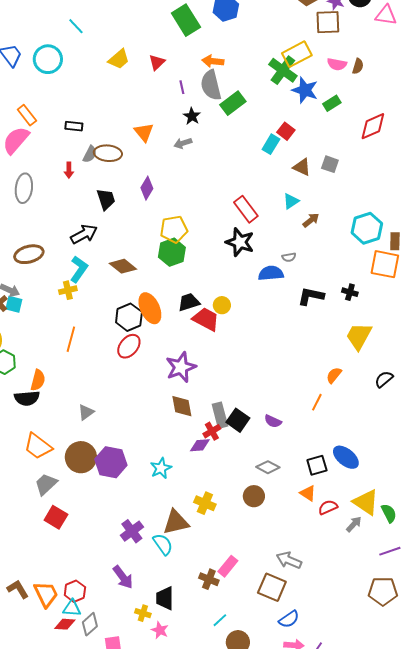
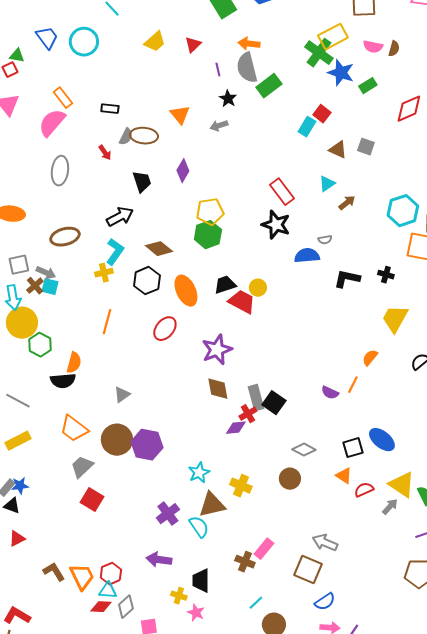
red arrow: (69, 170) -> (105, 153), turned -35
black hexagon: (129, 317) -> (147, 281), moved
purple semicircle: (273, 421) -> (330, 393), moved
cyan star: (161, 468) -> (199, 473), moved
purple arrow: (123, 577) -> (159, 560), turned 135

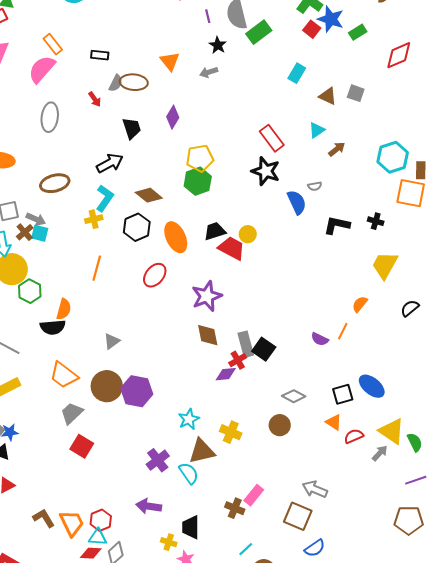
red square: (322, 114) -> (312, 29), moved
blue semicircle: (307, 256) -> (297, 202), turned 70

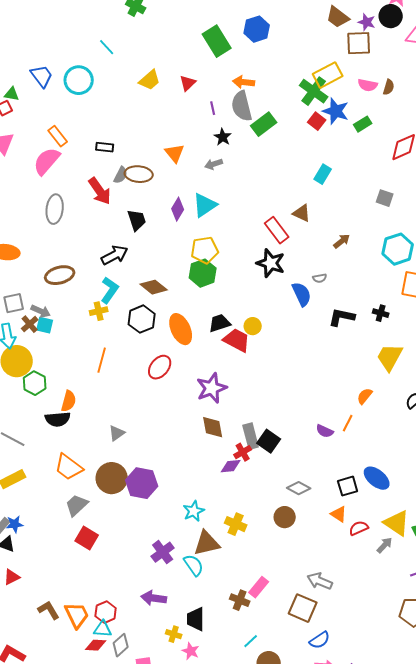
cyan rectangle: (297, 73) -> (323, 174), moved
gray square: (356, 93) -> (385, 198), moved
brown triangle: (328, 96) -> (302, 213), moved
red arrow: (95, 99) -> (100, 191), size x1.8
cyan triangle: (317, 130) -> (205, 205), moved, size x1.5

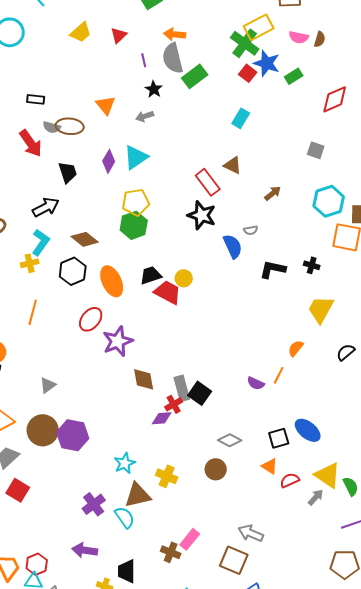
cyan rectangle: (323, 174) -> (241, 118), moved
gray semicircle: (121, 175) -> (52, 127), turned 78
purple star: (212, 388) -> (118, 341), moved

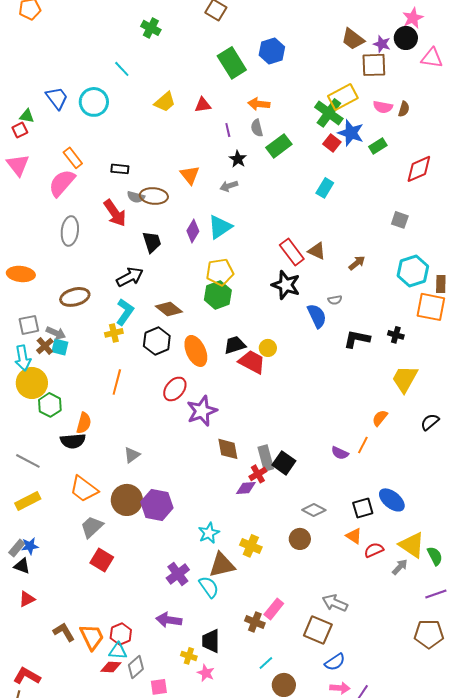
red triangle: (119, 35) -> (203, 105), turned 36
gray semicircle: (173, 58) -> (257, 128), size x0.6
brown triangle: (233, 165) -> (317, 251), moved

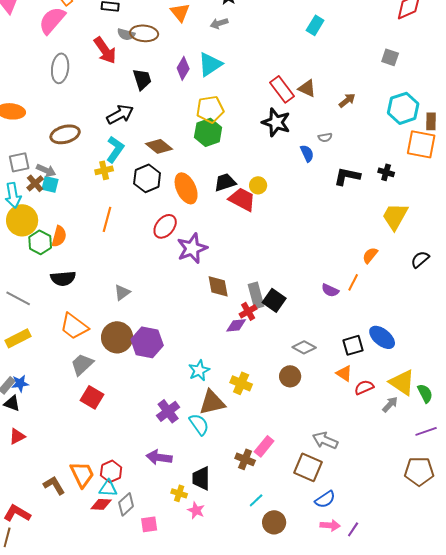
blue semicircle: (317, 316) -> (307, 153), size x0.7
orange semicircle: (84, 423) -> (59, 236), moved
brown L-shape: (64, 632) -> (54, 485), moved

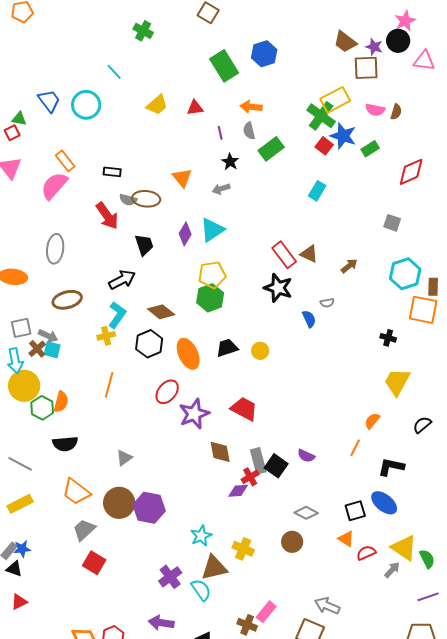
gray ellipse: (60, 68) -> (55, 249), moved
black L-shape: (347, 176) -> (391, 467), moved
red trapezoid: (242, 199) -> (244, 409), moved
purple semicircle: (330, 290) -> (306, 456), moved

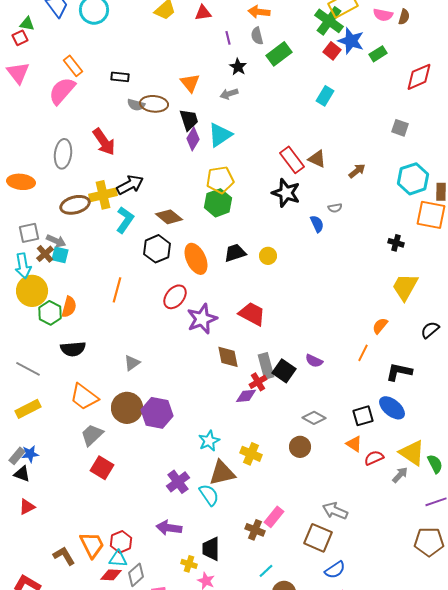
red arrow: (107, 216) -> (104, 142), moved
black trapezoid: (144, 245) -> (189, 120), moved
yellow cross: (106, 336) -> (103, 195), moved, size x1.5

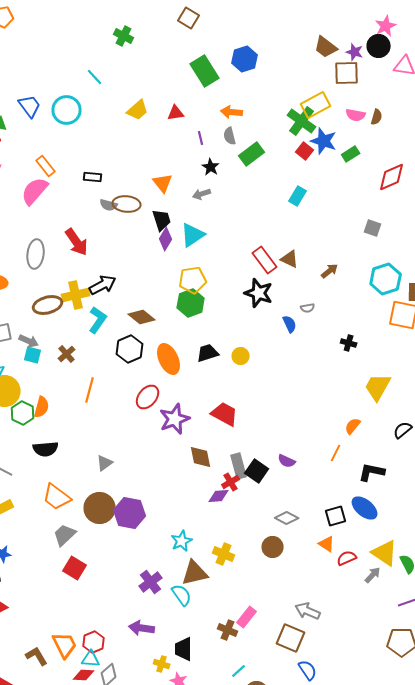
black cross: (396, 243) -> (349, 343), moved
brown cross: (45, 254) -> (67, 354), moved
blue semicircle: (335, 570) -> (308, 670), turned -90

